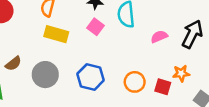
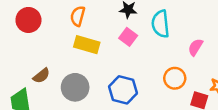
pink semicircle: (159, 37) -> (195, 47), turned -35
orange circle: (135, 82) -> (175, 78), moved

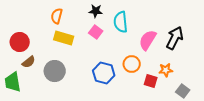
red circle: (28, 20) -> (20, 42), moved
pink semicircle: (195, 47) -> (148, 40), size x1.5
blue hexagon: (123, 90) -> (104, 73), moved

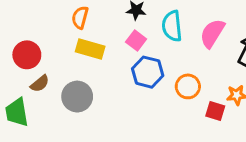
pink semicircle: (148, 40) -> (212, 33), moved
blue hexagon: (104, 73) -> (148, 72), moved

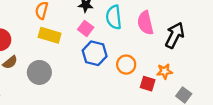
pink semicircle: (212, 33) -> (145, 23), turned -45

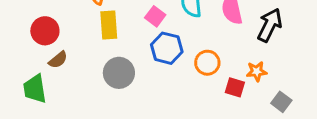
yellow rectangle: (50, 35) -> (109, 25), turned 70
gray circle: (39, 72) -> (119, 73), moved

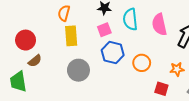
pink square: (155, 16) -> (104, 30), turned 32
red square: (235, 87) -> (161, 89), moved

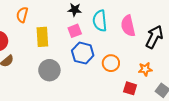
orange semicircle: (64, 13) -> (22, 15), moved

